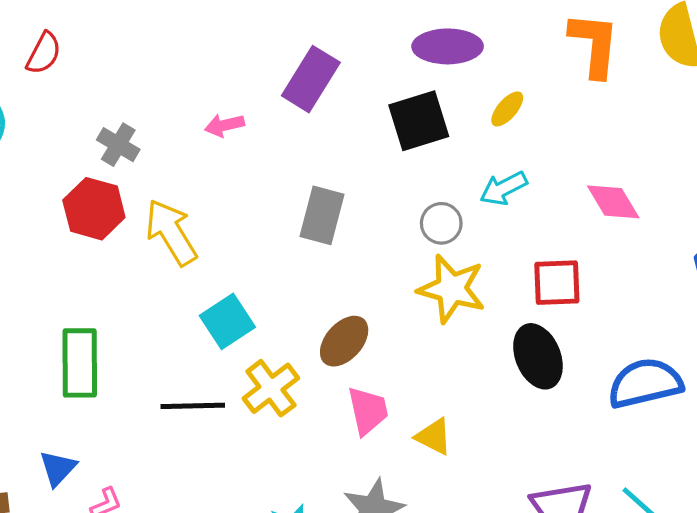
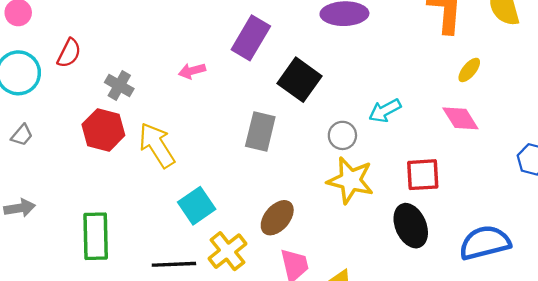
red semicircle: (44, 53) -> (69, 53), moved
yellow ellipse: (507, 109) -> (469, 70), moved
black square: (419, 121) -> (300, 80), moved, turned -36

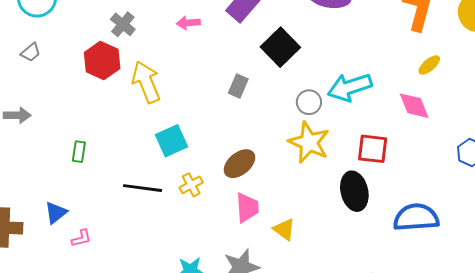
cyan arrow: (385, 111) -> (350, 87), size x1.5
gray rectangle: (260, 132) -> (238, 86), size x0.7
green rectangle: (96, 236) -> (79, 152), size x0.5
yellow cross: (227, 251) -> (191, 185), size x0.7

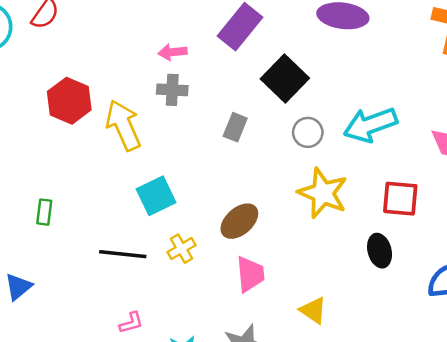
gray cross: (123, 24) -> (172, 90), moved, turned -35
gray circle: (309, 102) -> (308, 132), moved
black ellipse: (354, 191) -> (380, 251), size x0.7
yellow triangle: (284, 229) -> (313, 310), moved
pink L-shape: (81, 238) -> (131, 323), moved

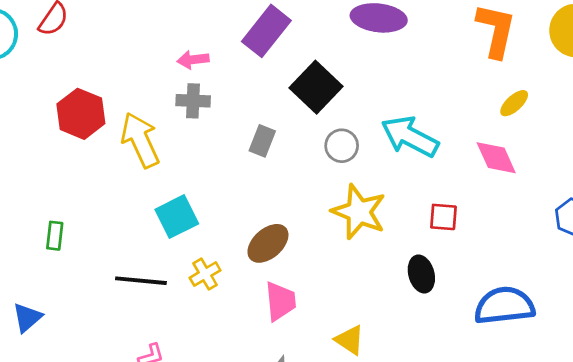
cyan arrow: (370, 125) -> (410, 137), turned 48
red square: (400, 199) -> (443, 217), size x0.7

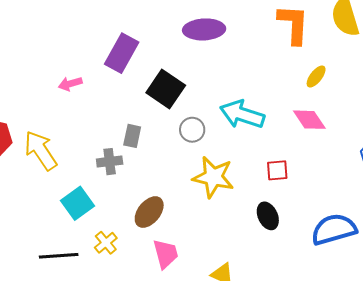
gray cross: (193, 101) -> (110, 162), moved

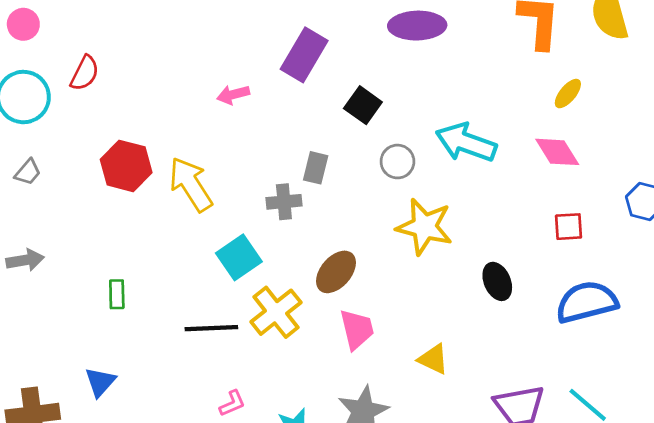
black square: (166, 89) -> (363, 105), size x0.7
red square: (277, 170) -> (569, 227), moved
yellow cross: (106, 243) -> (276, 312), size x1.6

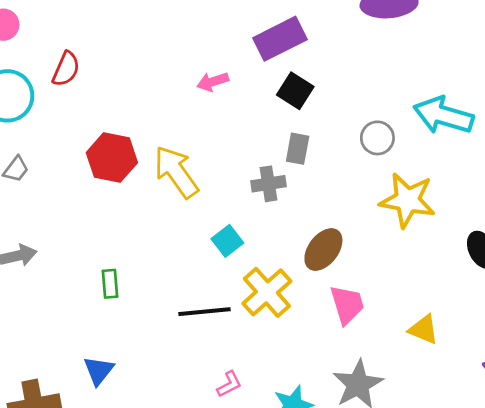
purple rectangle: (304, 55) -> (280, 39), turned 36
black square: (363, 105) -> (295, 91), moved
cyan square: (239, 257) -> (227, 241), size x0.7

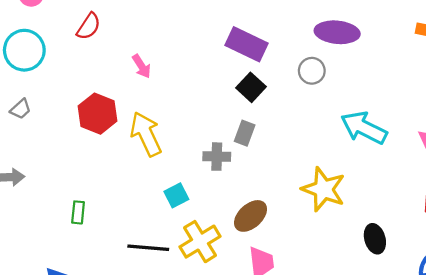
purple rectangle: (280, 39) -> (247, 44), turned 42
red semicircle: (66, 69) -> (89, 26), moved
pink arrow: (213, 82) -> (142, 66), moved, turned -115
gray circle: (377, 138) -> (312, 71), moved

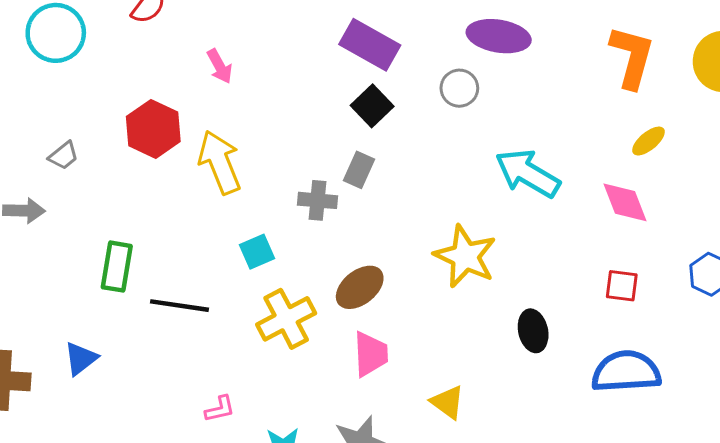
gray trapezoid: (21, 109) -> (64, 156), moved
green rectangle: (78, 212) -> (117, 267), size x1.5
black line: (148, 248) -> (179, 306), moved

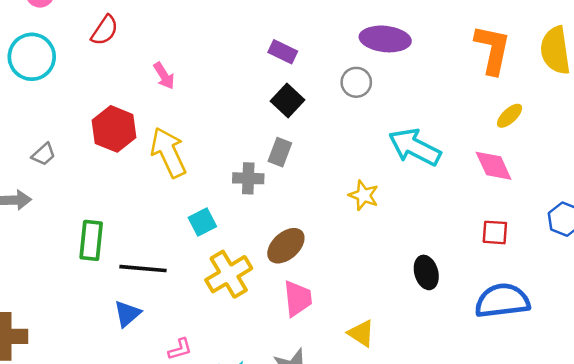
purple rectangle: (370, 45) -> (283, 52), size x0.6
yellow star: (465, 256) -> (364, 195), moved, size x0.6
blue triangle: (81, 359) -> (127, 314), moved

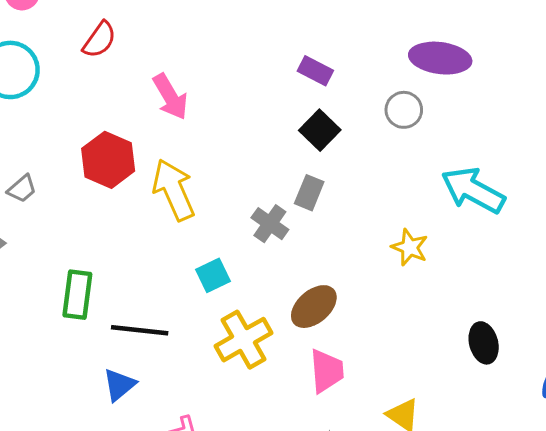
pink arrow: (164, 76) -> (170, 97), size x1.4
gray cross: (248, 178) -> (270, 224), turned 32

